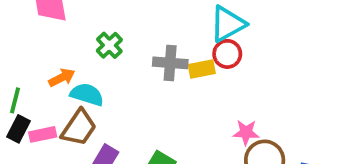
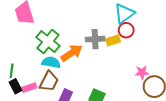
green cross: (109, 45) -> (48, 42), moved, size x1.6
orange arrow: (62, 78) -> (72, 53), moved, size x1.5
black rectangle: (19, 129) -> (15, 86), turned -48

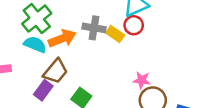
yellow rectangle: (113, 40) -> (115, 34), turned 40
brown trapezoid: (49, 81) -> (56, 71), moved

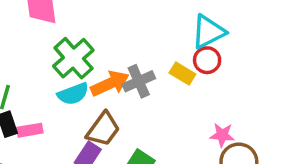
gray cross: (94, 28) -> (139, 81), moved, turned -30
cyan semicircle: (35, 44) -> (73, 94), turned 140

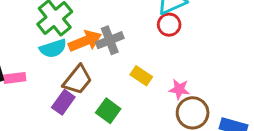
yellow rectangle: (182, 74) -> (141, 76), moved

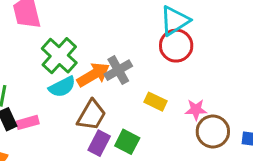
red circle: (169, 25) -> (176, 46), size x1.4
purple rectangle: (63, 102) -> (99, 143), moved

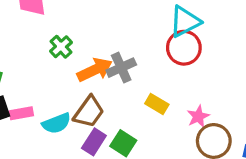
green cross: (59, 56) -> (61, 47), size x0.6
cyan semicircle: (62, 87) -> (56, 123), moved
pink star: (196, 110) -> (198, 116), turned -30

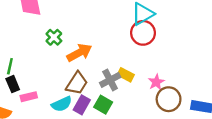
gray cross: (121, 68) -> (110, 80), moved
pink rectangle: (21, 113) -> (29, 97), moved
cyan semicircle: (56, 123) -> (62, 104), moved

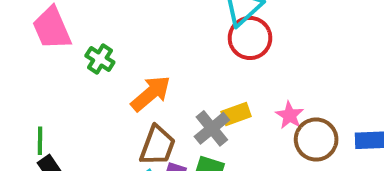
green cross: (54, 37) -> (100, 59), moved
yellow rectangle: (126, 75) -> (236, 114), turned -35

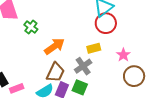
yellow rectangle: (236, 114) -> (94, 48), moved
pink star: (290, 115) -> (123, 55), moved

